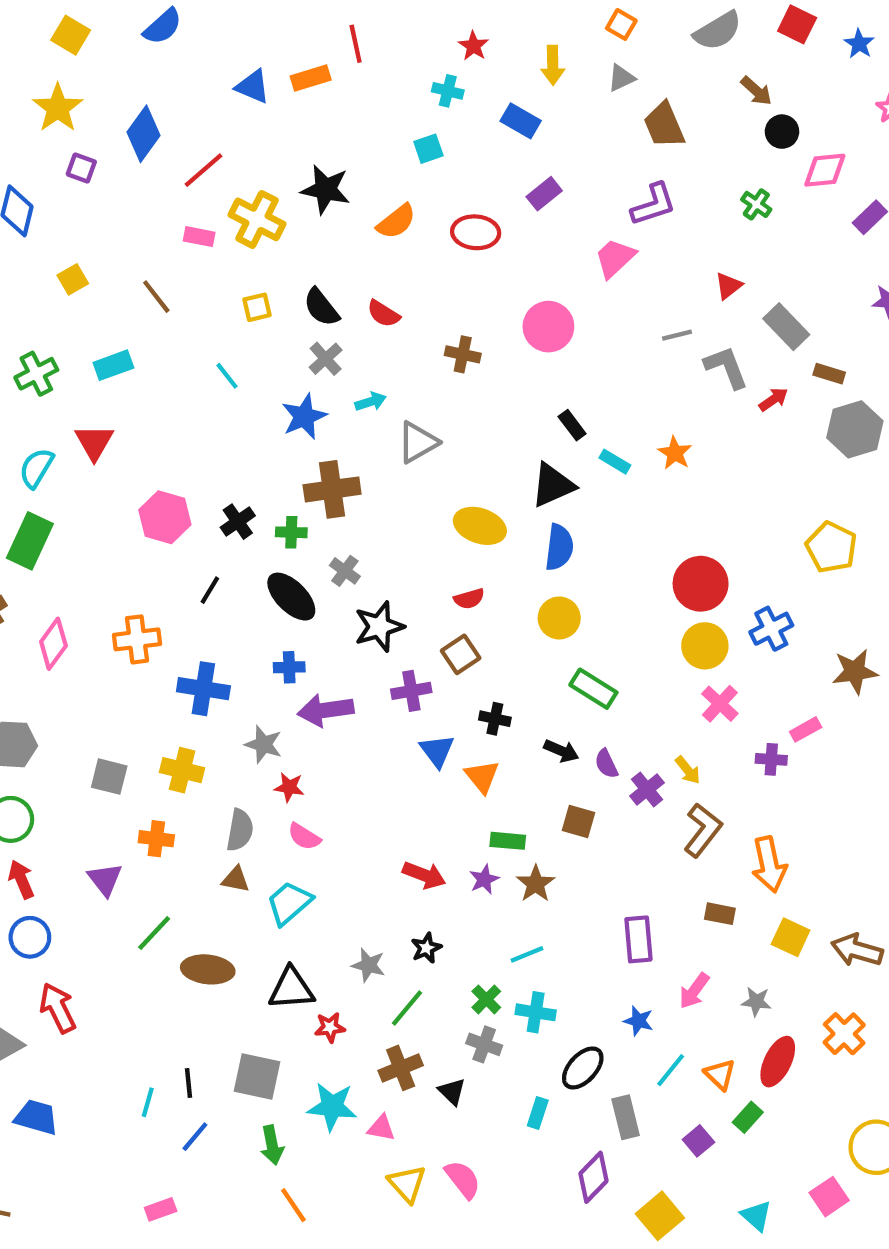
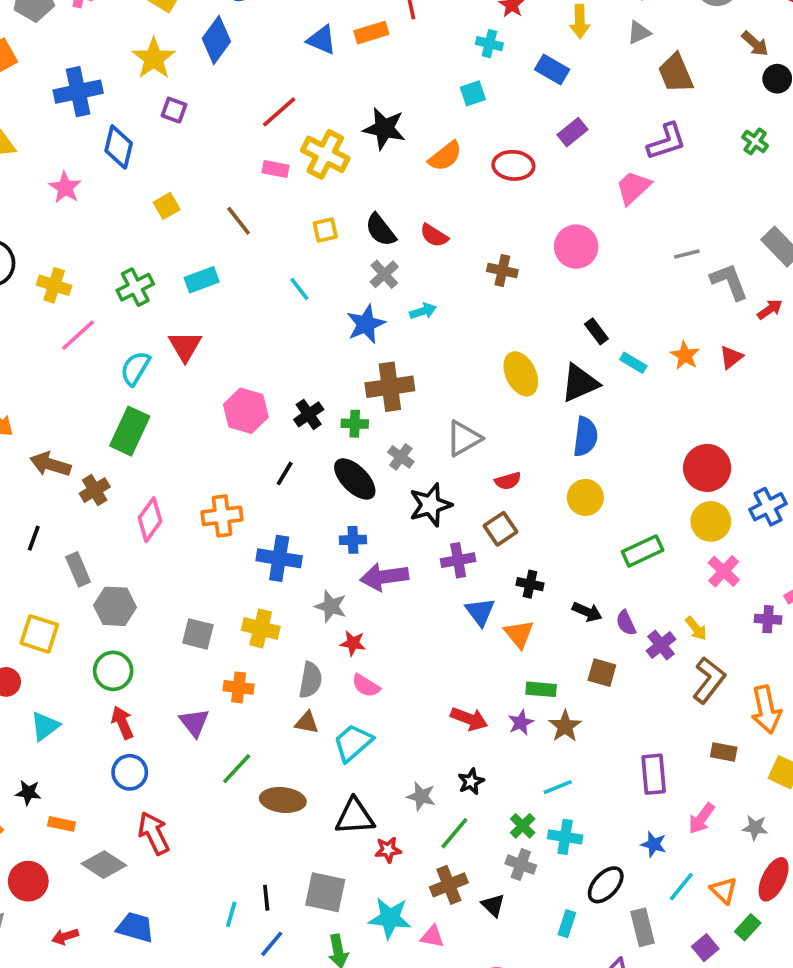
blue diamond: (143, 134) -> (216, 40), moved
red triangle: (728, 286) -> (731, 357), moved
gray triangle: (418, 442) -> (464, 438), moved
yellow ellipse: (480, 526) -> (521, 374), moved, turned 45
green rectangle: (593, 689) -> (643, 551), moved, turned -57

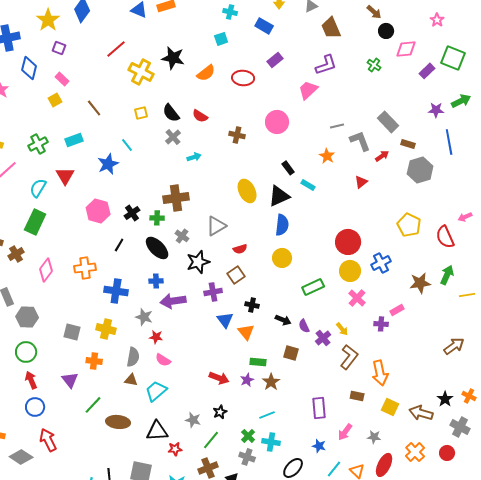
pink rectangle: (275, 169) -> (62, 79), moved, turned 32
blue star: (366, 324) -> (108, 164), moved
orange star: (685, 355) -> (327, 156), moved

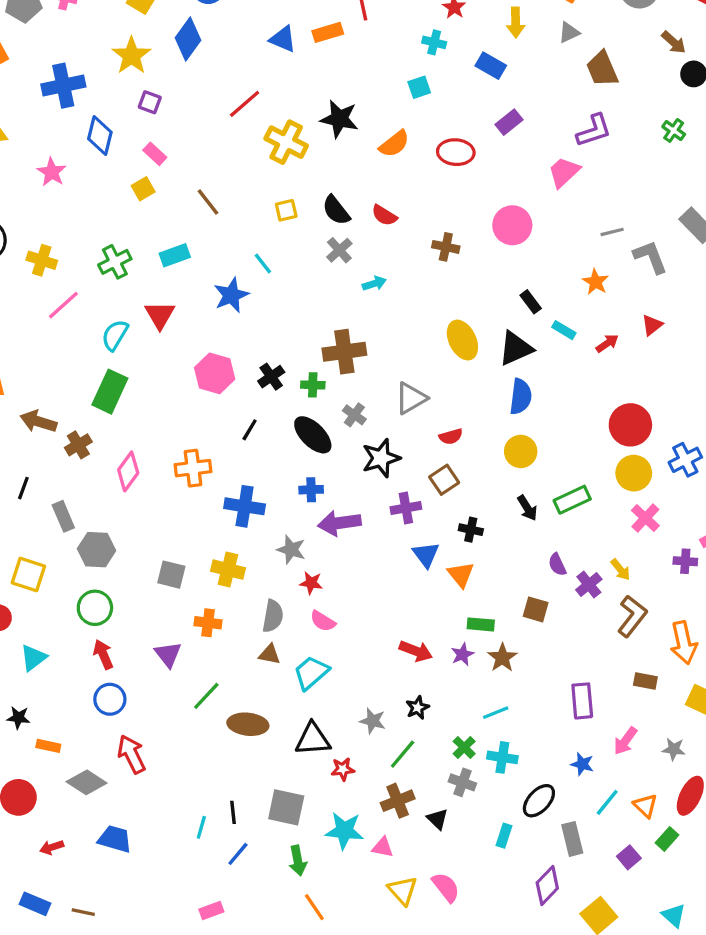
red arrow: (382, 156) -> (607, 343), moved
black arrow: (283, 320) -> (527, 508), moved, turned 35

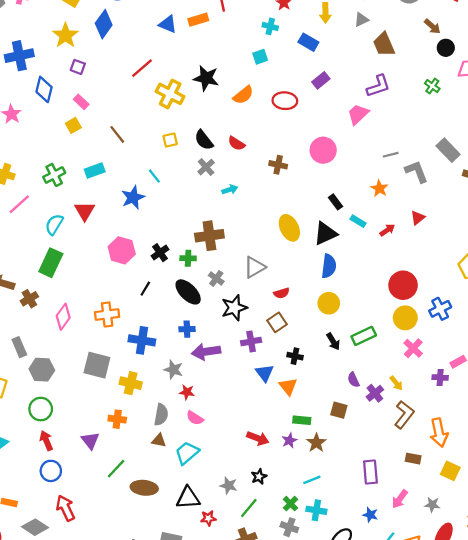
gray square: (171, 575) -> (97, 365), moved, size x1.4

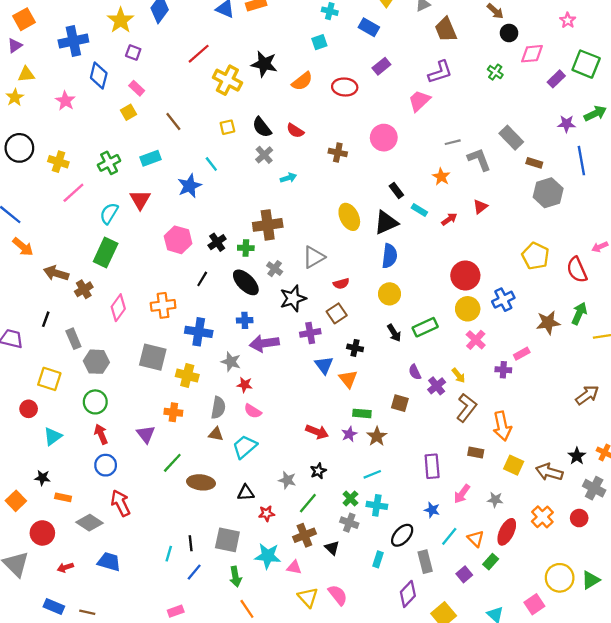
black triangle: (188, 498) -> (246, 493), size x0.7

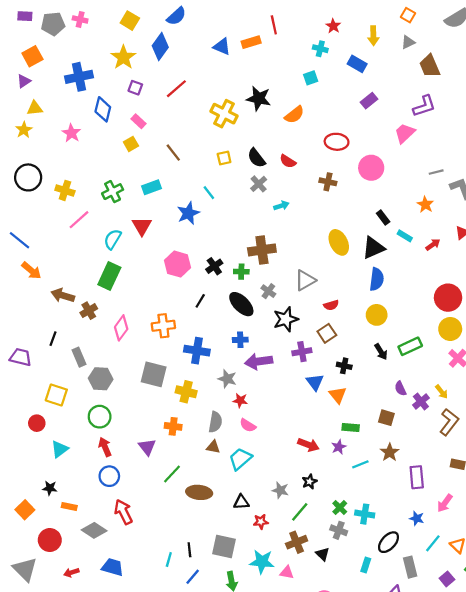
red line: (199, 54) -> (176, 89), moved
red ellipse: (345, 87) -> (337, 142), moved
brown star: (377, 436) -> (390, 452), moved
cyan line: (372, 474) -> (360, 464), moved

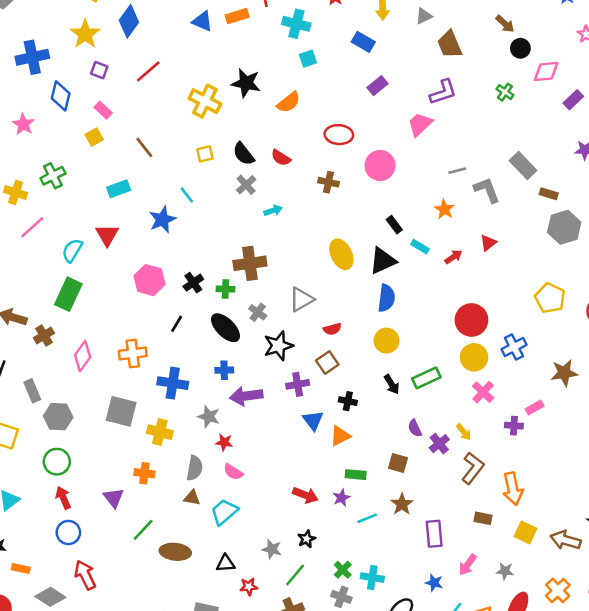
cyan cross: (320, 49) -> (296, 24), moved, size x1.5
green cross: (113, 192) -> (53, 176), moved
orange triangle: (338, 395) -> (340, 436), turned 42

